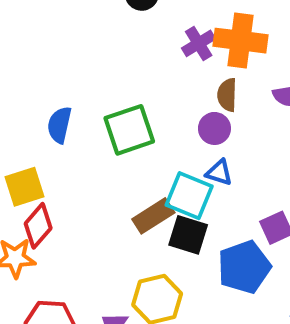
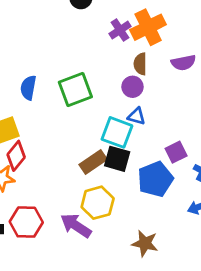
orange cross: (240, 41) -> (148, 27), turned -32
brown rectangle: (153, 216) -> (93, 162), moved

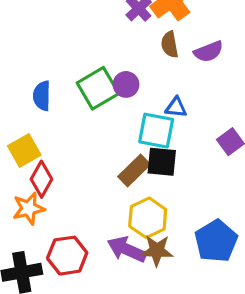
purple semicircle: (183, 63) -> (209, 52), moved
purple circle: (132, 87) -> (126, 84), moved
blue pentagon: (155, 179) -> (216, 241), moved
brown star: (145, 243) -> (157, 251), moved

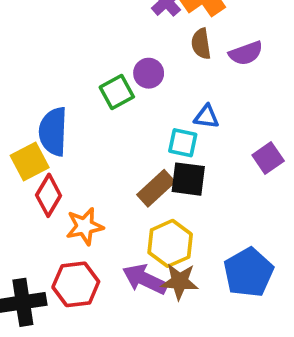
purple circle: (126, 84) -> (149, 73), moved
green square: (98, 88) -> (117, 92), size x0.7
blue semicircle: (42, 96) -> (53, 132), moved, size x1.4
cyan square: (156, 131) -> (183, 143), size x0.7
orange star: (29, 208) -> (85, 226), moved

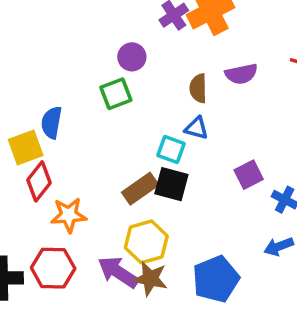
brown semicircle: (201, 44) -> (198, 88), moved
purple circle: (149, 73) -> (132, 57), moved
blue semicircle: (53, 132) -> (51, 122), size x0.7

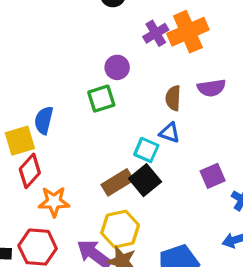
black square: (171, 184) -> (145, 180), turned 32

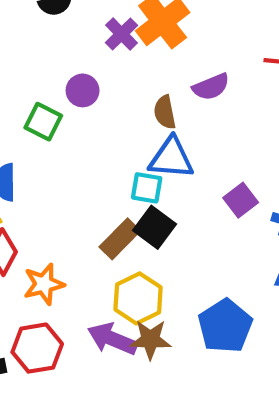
green square: (101, 99) -> (43, 122), moved, turned -32
blue triangle: (170, 133) -> (171, 158), size x1.6

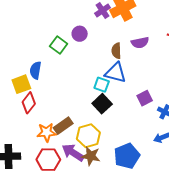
brown rectangle: (120, 239) -> (63, 126), moved
orange star: (44, 284) -> (47, 132), moved
red hexagon: (37, 348) -> (48, 160), moved

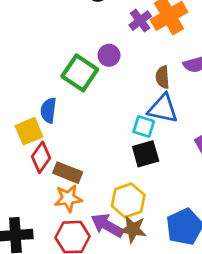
green square: (59, 45) -> (80, 73), size x1.4
black square: (102, 104) -> (146, 154), turned 30
brown rectangle: (63, 126) -> (68, 173), moved, turned 60

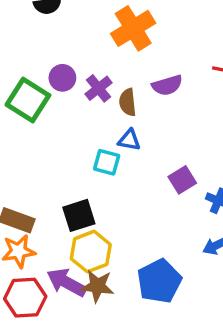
purple cross: (140, 21) -> (98, 88), moved
blue triangle: (163, 109) -> (129, 140), size x0.6
black square: (146, 154) -> (79, 215), moved

